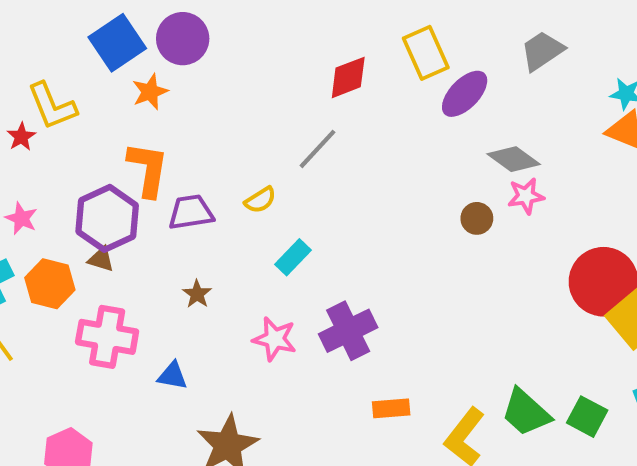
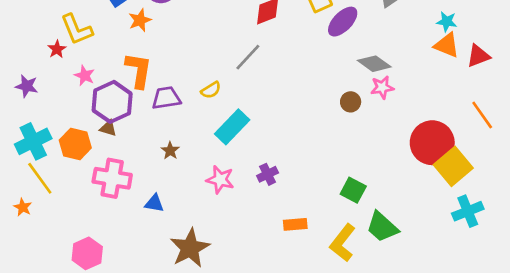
pink star: (21, 218) -> (85, 76), moved
cyan rectangle: (293, 257) -> (232, 127), size x1.5
purple cross: (348, 331) -> (268, 174), size x0.6
green square: (587, 417) -> (353, 190), moved

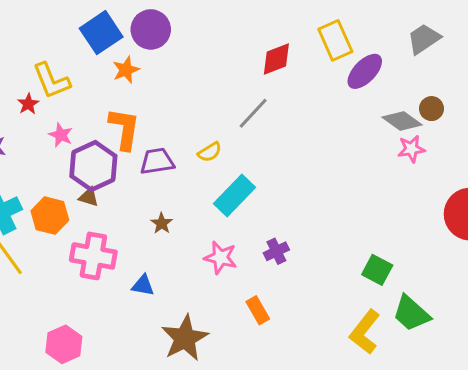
brown circle: (351, 102) -> (431, 109), moved
orange rectangle: (295, 224) -> (258, 310), moved, turned 65

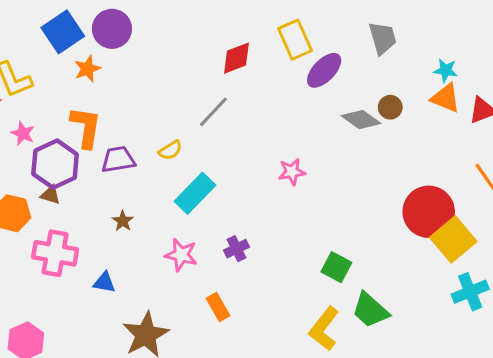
gray trapezoid: (424, 39) -> (383, 38), turned 108
pink star: (411, 149) -> (292, 172), moved

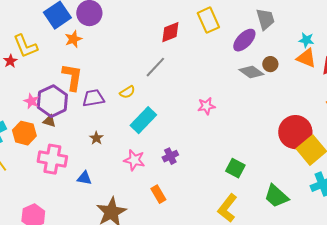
purple ellipse: (324, 70) -> (244, 40), moved
pink star: (23, 133) -> (31, 101), moved
green trapezoid: (370, 310) -> (276, 196), moved

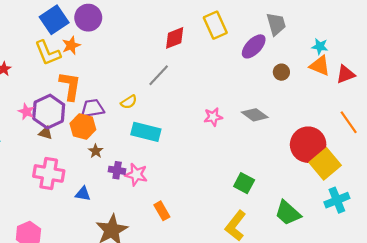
yellow L-shape: (25, 46) -> (48, 53), moved
gray diamond: (251, 72) -> (255, 115), moved
cyan rectangle: (143, 120) -> (146, 132), turned 60
orange hexagon: (24, 133) -> (83, 127), moved
purple cross: (170, 156) -> (117, 170), moved, turned 35

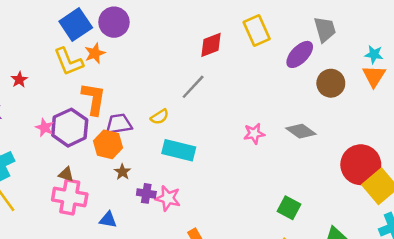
orange triangle: (320, 66) -> (374, 76), turned 40
brown circle: (281, 72) -> (331, 83), size x1.5
brown triangle: (46, 133) -> (66, 174), moved

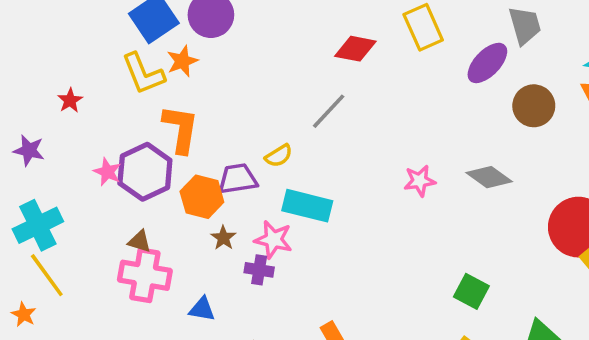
red diamond: (211, 45) -> (355, 49), turned 32
purple trapezoid: (119, 124) -> (238, 179), moved
pink star: (168, 198) -> (273, 240), moved

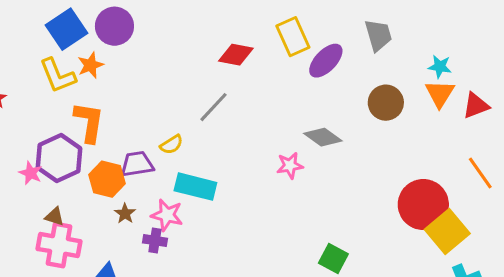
purple ellipse: (487, 63) -> (326, 61), moved
pink star: (107, 172) -> (31, 173), moved
gray diamond: (489, 177) -> (323, 137), moved

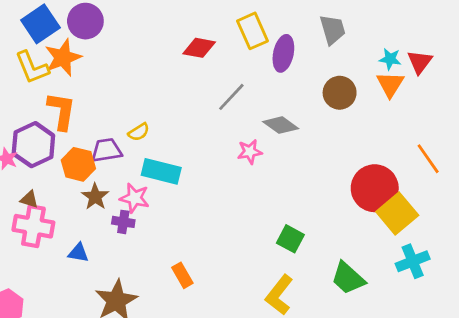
purple ellipse: (326, 61) -> (283, 53), turned -32
orange star: (91, 65) -> (63, 58), size x1.5
red triangle: (476, 106) -> (420, 62), moved, turned -32
gray line: (213, 107) -> (231, 97), moved
brown star: (125, 214) -> (95, 197), size x1.4

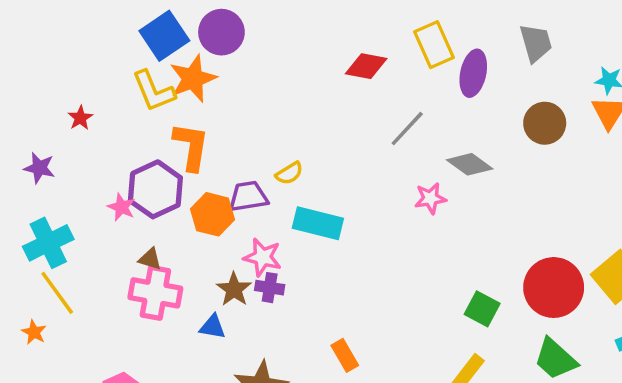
red circle: (375, 188) -> (554, 288), moved
brown star: (95, 197) -> (234, 289), moved
pink star: (135, 198) -> (263, 257), moved

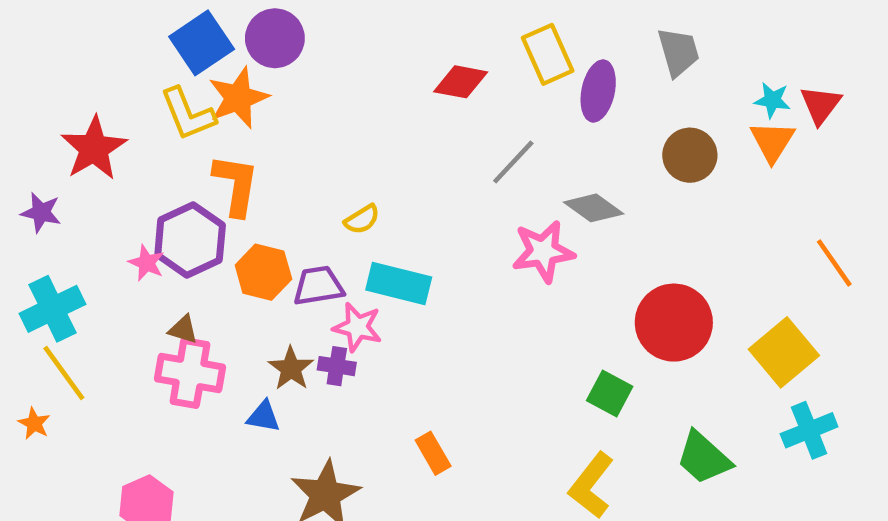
red star: (80, 118) -> (94, 148), size x2.0
purple trapezoid: (248, 196) -> (318, 286), moved
pink star: (430, 198) -> (543, 251), size x1.5
pink star: (263, 257) -> (357, 327), moved
red circle: (554, 288) -> (674, 323), moved

